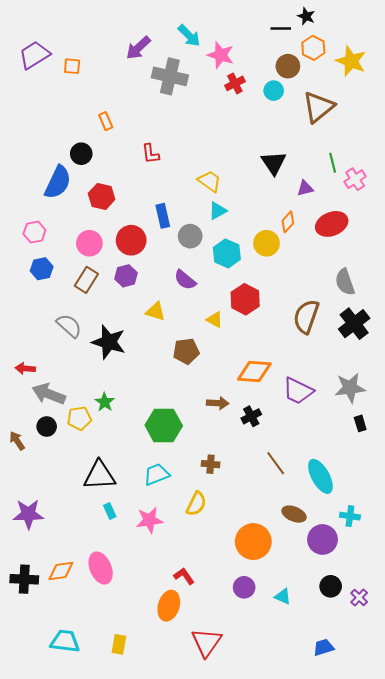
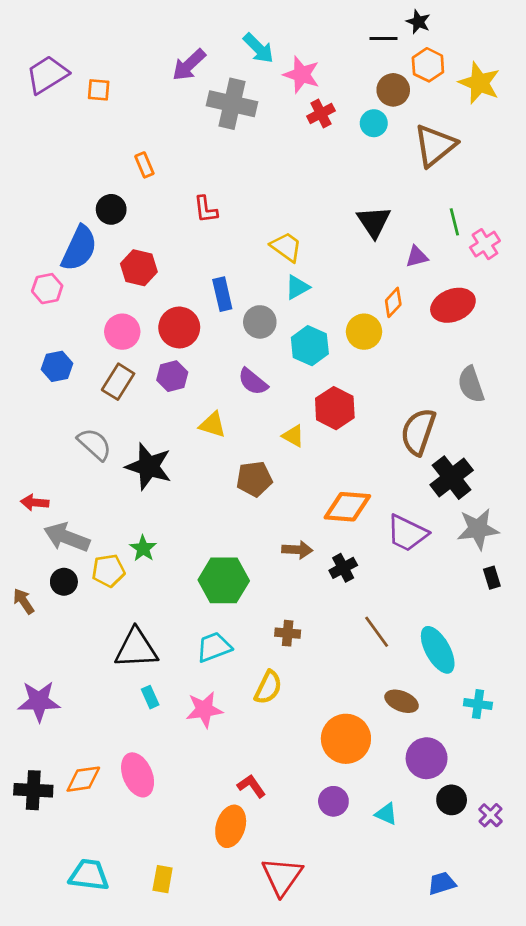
pink hexagon: (34, 232) -> (47, 289), moved
black cross: (354, 324) -> (452, 478), moved
purple circle: (322, 539) -> (427, 758), moved

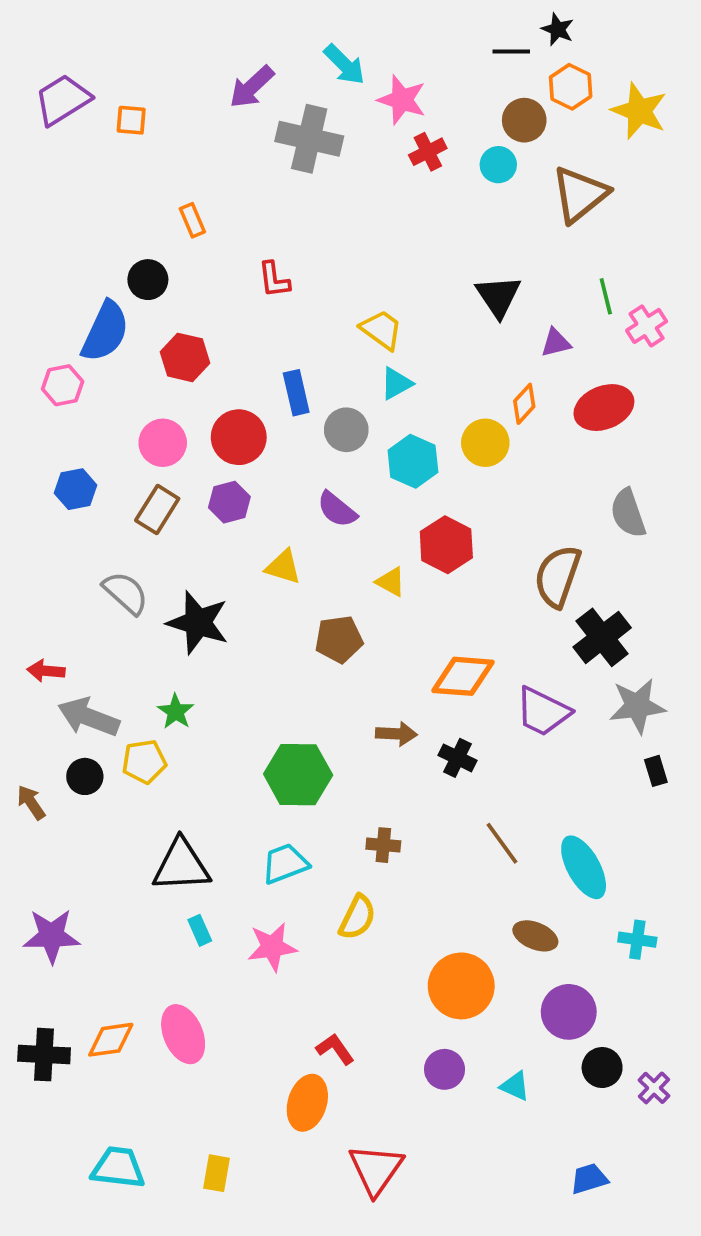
green star: (143, 548) -> (176, 712), moved
black cross: (343, 568) -> (457, 758), turned -36

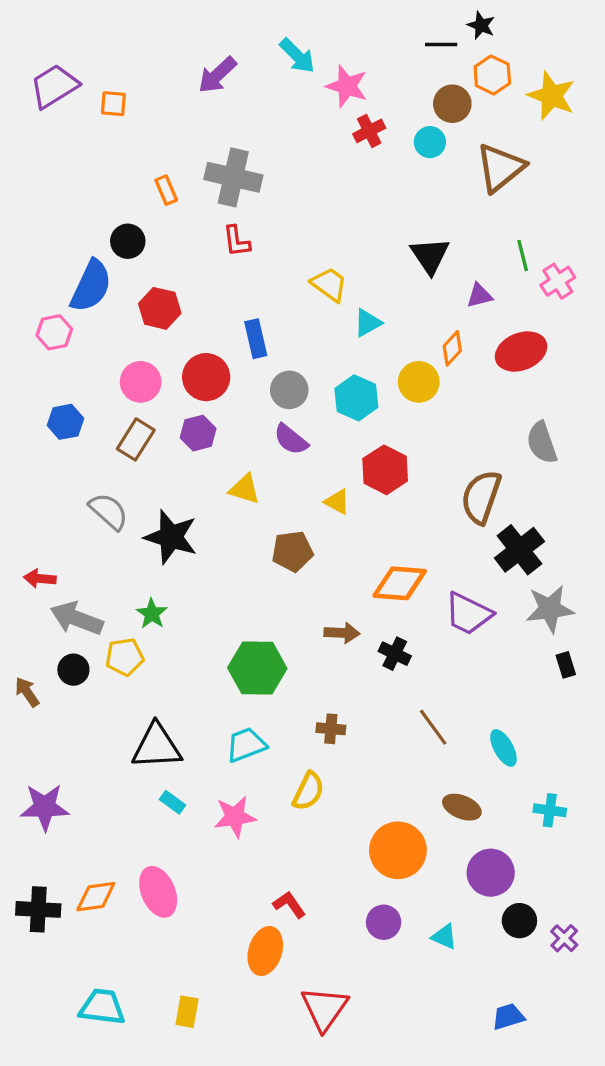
gray cross: (309, 139) -> (233, 177), moved
cyan triangle: (396, 383) -> (368, 323), moved
gray circle: (346, 430) -> (289, 390), moved
cyan ellipse: (584, 867) -> (503, 748), size x0.7
cyan rectangle: (200, 930) -> (173, 802), turned -30

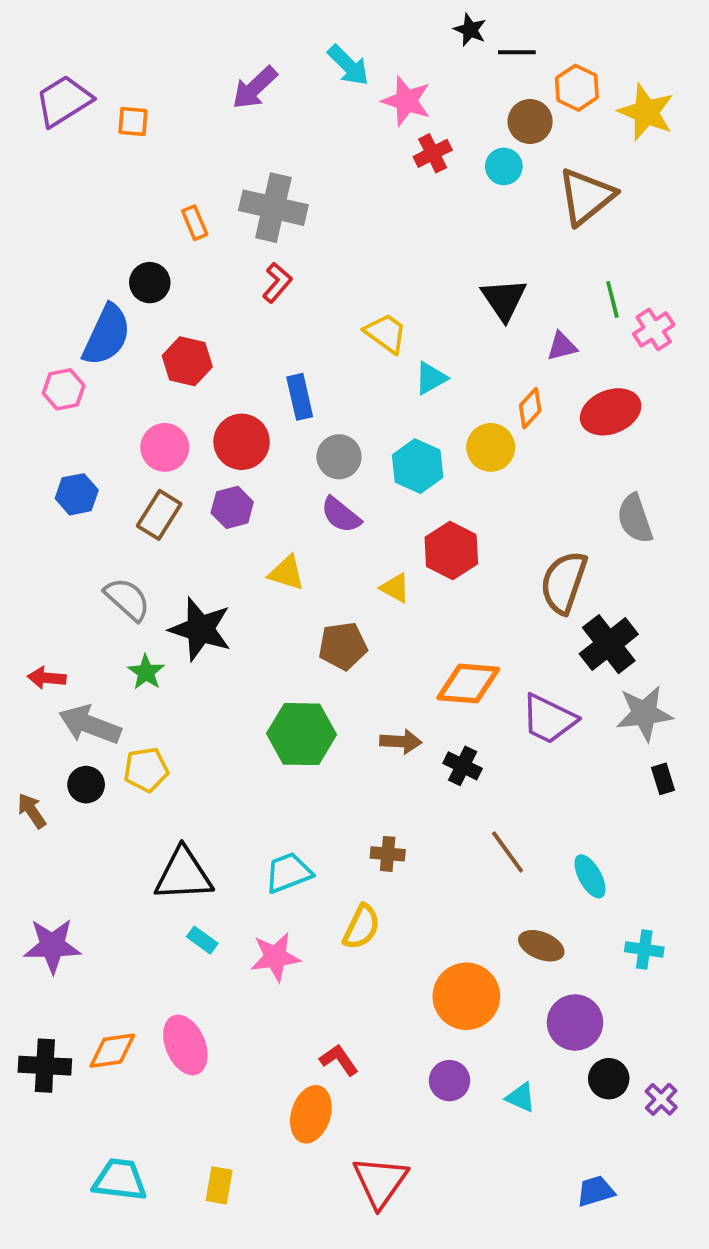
black star: (481, 25) -> (470, 30), moved
red L-shape: (236, 241) -> (277, 283), turned -132
green star: (152, 614) -> (146, 672), moved
green hexagon: (257, 668) -> (302, 734), moved

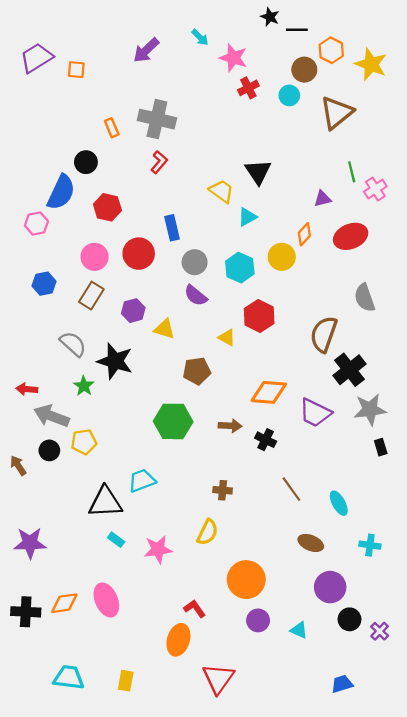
cyan arrow: (348, 65) -> (200, 37), size x0.7
black triangle: (504, 299) -> (258, 172), moved
purple hexagon: (232, 507) -> (133, 311), moved
cyan trapezoid: (288, 873) -> (142, 481), moved
orange circle: (466, 996) -> (246, 580), moved

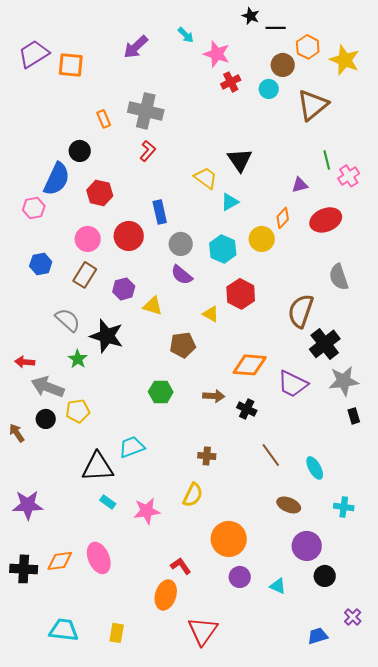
orange square: (76, 70) -> (71, 65), size x1.5
green hexagon: (173, 421) -> (161, 392), size x0.7
purple cross: (380, 631) -> (353, 617), moved

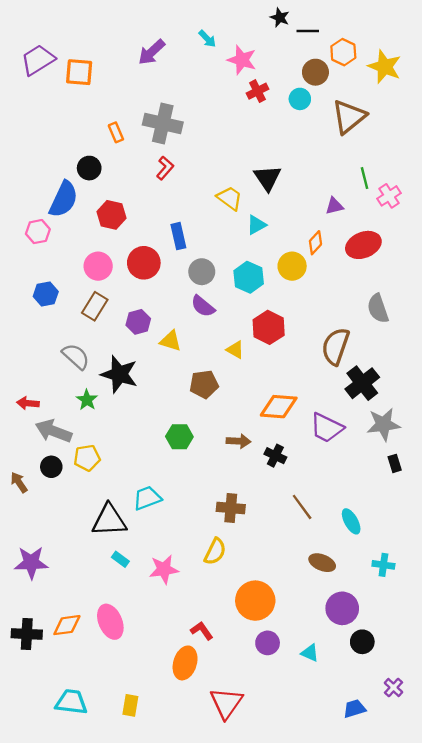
brown cross: (207, 456) -> (231, 508), size x1.4

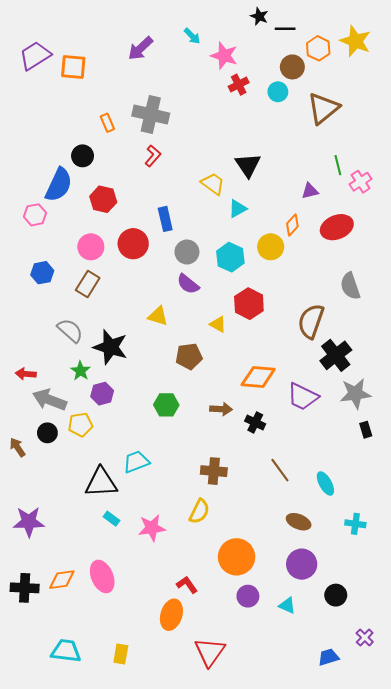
yellow star: (385, 67) -> (355, 41), moved
purple hexagon: (138, 322) -> (102, 394), moved
purple circle: (342, 608) -> (302, 564), moved

